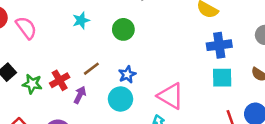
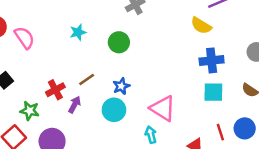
green star: (32, 84) -> (30, 111), moved

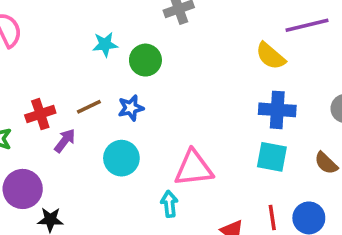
cyan star: (78, 32) -> (105, 44), moved
blue star: (121, 86) -> (131, 108), moved
pink triangle: (163, 108) -> (194, 168), turned -48

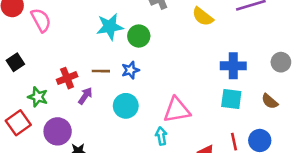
cyan star: (105, 44) -> (110, 27), size x1.5
yellow semicircle: (271, 56) -> (203, 17), moved
brown line: (89, 107) -> (101, 71), turned 30

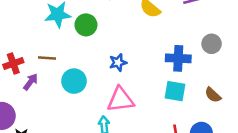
gray circle: (281, 62) -> (212, 44), moved
blue star: (130, 70) -> (118, 62), moved
cyan circle: (126, 106) -> (74, 81), moved

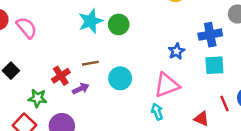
blue star: (118, 62) -> (176, 51), moved
purple arrow: (31, 82) -> (81, 89), turned 42

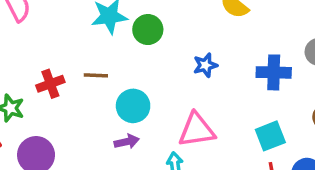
blue star: (176, 51) -> (205, 65), moved
cyan square: (214, 65) -> (270, 136), moved, turned -30
purple arrow: (81, 89) -> (127, 142), moved

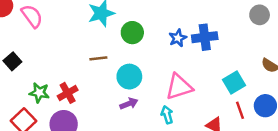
green circle: (148, 30) -> (132, 33), moved
blue cross: (274, 72) -> (205, 37), moved
red cross: (50, 84) -> (68, 93), moved

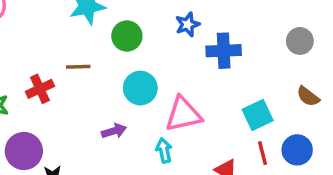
gray circle: (260, 15) -> (300, 41), moved
blue star: (178, 38) -> (188, 24), moved
cyan circle: (129, 77) -> (140, 88), moved
red cross: (68, 93) -> (40, 89), moved

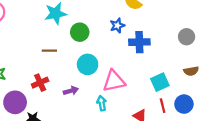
red cross: (40, 89) -> (40, 83), moved
brown semicircle: (308, 96) -> (191, 71), turned -48

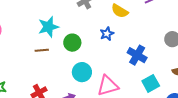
blue cross: (139, 42) -> (137, 55), moved, turned 36
brown line: (49, 51) -> (42, 50), moved

